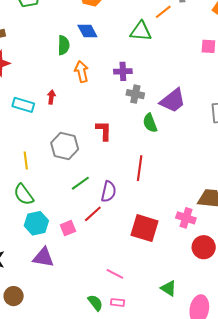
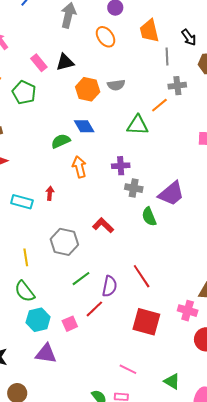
green semicircle: (64, 45) -> (61, 141), turned -114
red L-shape: (104, 131) -> (103, 225), turned -45
red line: (140, 168) -> (142, 276), moved, turned -40
pink line: (115, 274) -> (128, 369), moved

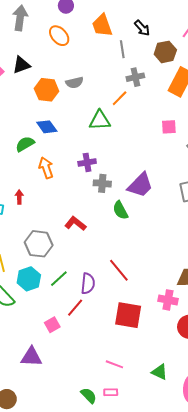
cyan hexagon: (38, 320) -> (29, 279), moved

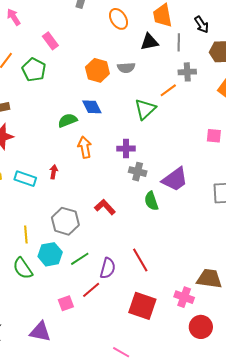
black triangle: (21, 65) -> (149, 42), moved
green triangle: (100, 120) -> (145, 109), turned -50
pink square: (169, 127) -> (214, 136), moved

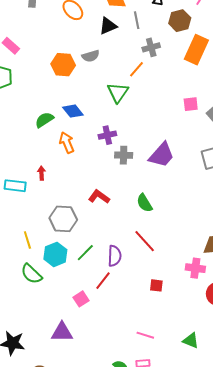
blue diamond: (92, 107) -> (73, 111), moved
green semicircle: (151, 201) -> (144, 203), moved
red square: (142, 306) -> (156, 285), size x0.5

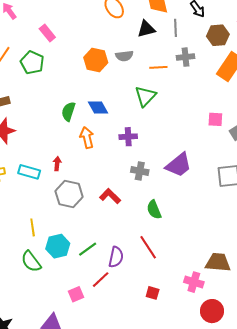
orange line: (136, 69) -> (158, 67), moved, turned 36
green semicircle: (44, 120) -> (68, 111), turned -48
gray cross: (124, 155) -> (140, 171), moved
gray hexagon: (63, 219) -> (69, 194), moved

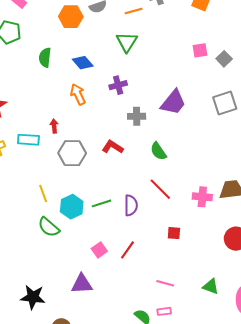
green semicircle: (68, 111) -> (45, 58), moved
green line: (88, 249) -> (101, 203), turned 30
red line: (101, 280) -> (128, 250), moved
pink cross: (194, 282) -> (202, 197), moved

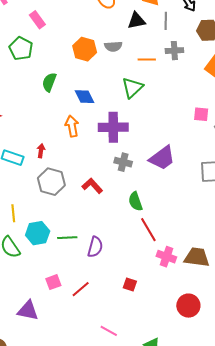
purple cross: (118, 85) -> (113, 127), size x1.6
red line: (160, 189) -> (148, 230), moved

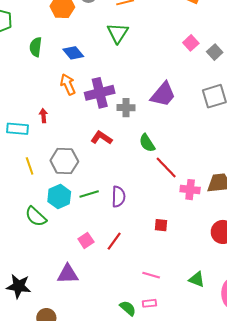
pink square: (201, 114) -> (191, 43), turned -35
purple cross: (113, 127) -> (100, 93), moved
gray hexagon: (51, 182) -> (64, 161), moved
yellow line: (13, 213) -> (30, 166), moved

